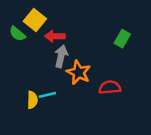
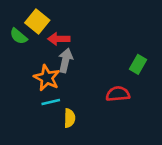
green rectangle: (122, 39) -> (138, 64), moved
orange star: (79, 72) -> (47, 78), moved
yellow semicircle: (32, 100) -> (70, 118), moved

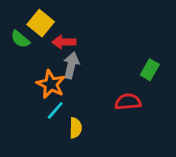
cyan line: (51, 102) -> (55, 110), turned -36

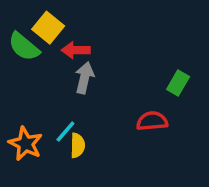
green semicircle: (20, 39) -> (24, 47), size x1.4
orange star: (51, 84) -> (26, 144), moved
yellow semicircle: (76, 128) -> (78, 145), moved

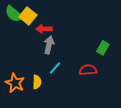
green semicircle: (24, 47) -> (14, 14), moved
cyan line: (65, 132) -> (55, 68), moved
yellow semicircle: (78, 145) -> (37, 82), moved

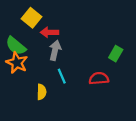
green semicircle: (14, 14) -> (16, 46), moved
cyan line: (55, 68) -> (62, 76), turned -64
orange star: (15, 83) -> (17, 63), moved

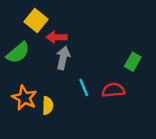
green semicircle: (16, 46) -> (18, 53), turned -80
orange star: (17, 63) -> (24, 98), moved
cyan line: (62, 76) -> (84, 87), moved

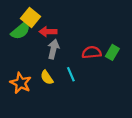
green semicircle: (18, 53) -> (21, 31), moved
red semicircle: (113, 90) -> (92, 52), moved
yellow semicircle: (48, 106) -> (47, 78), moved, turned 144

